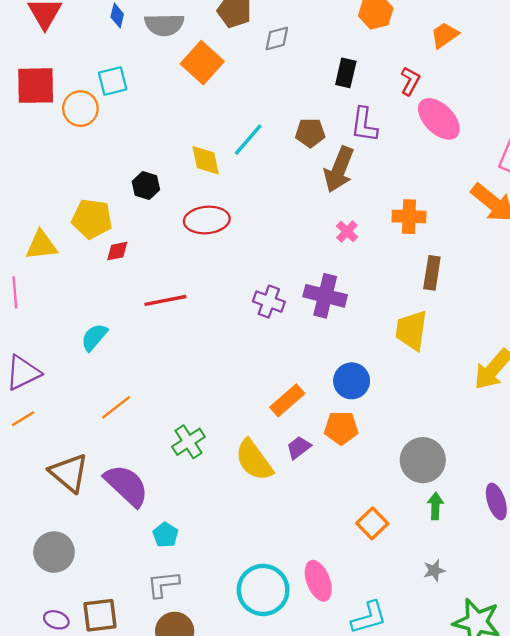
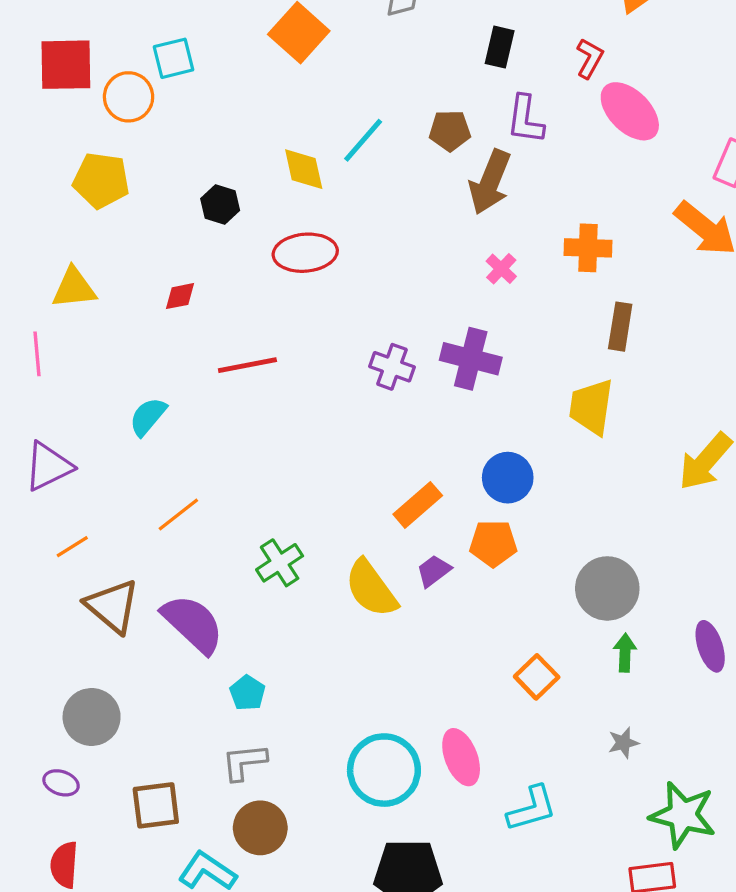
yellow pentagon: (92, 219) -> (101, 180), moved
orange line: (23, 419) -> (72, 547), moved
purple ellipse: (56, 620) -> (61, 783), moved

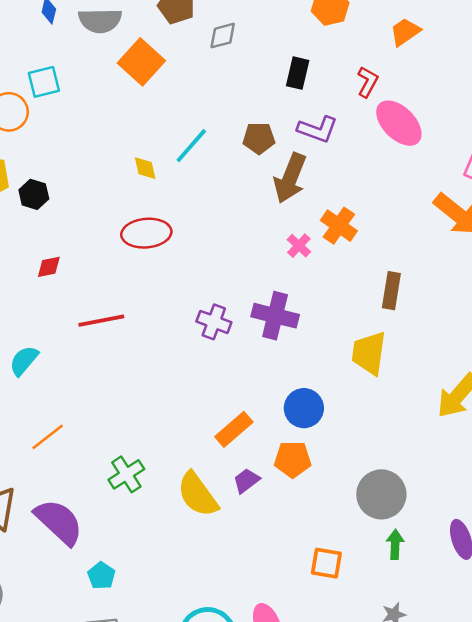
purple L-shape: (525, 119) -> (318, 129), turned -78
yellow diamond: (304, 169) -> (145, 168), size x0.7
black hexagon: (220, 204) -> (34, 194), moved
orange cross: (588, 248) -> (339, 226), moved, turned 33
orange square: (537, 677) -> (326, 563), turned -36

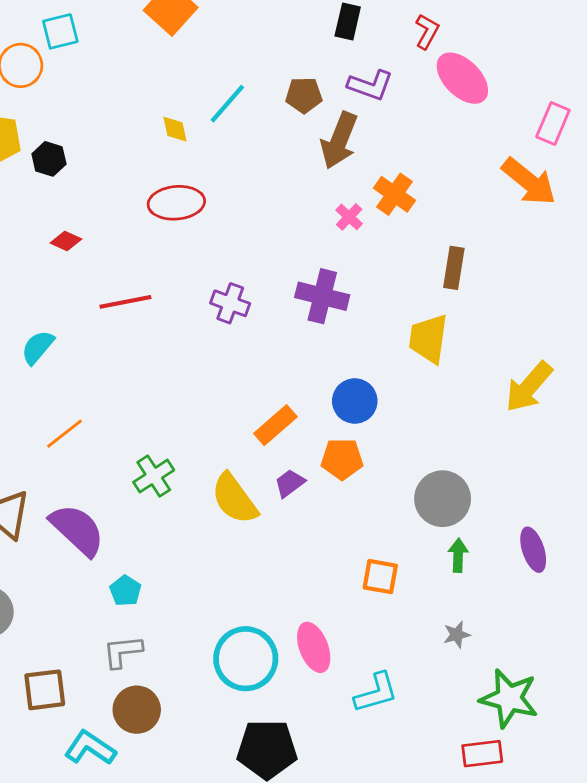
red diamond: (49, 267) -> (66, 241), turned 36
purple cross: (214, 322) -> (230, 303), moved

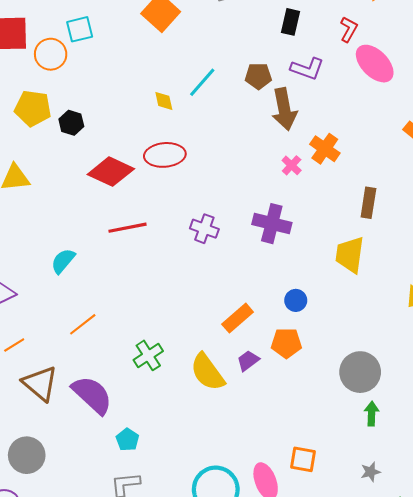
brown arrow: (339, 140) -> (284, 109), turned -33
red diamond: (66, 241) -> (111, 172), moved, size x2.0
blue circle: (355, 401) -> (296, 300), size x0.7
orange square: (380, 577) -> (303, 459), moved

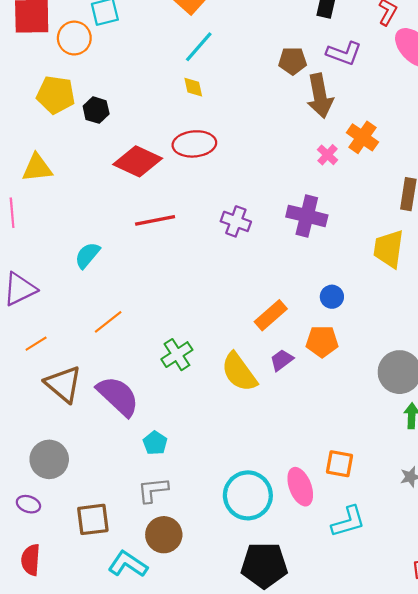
cyan line: (202, 82) -> (199, 47), moved

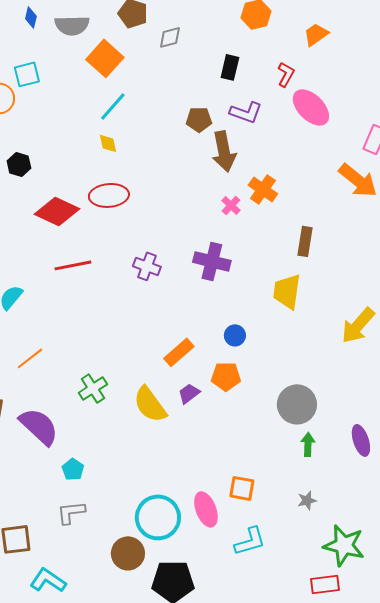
brown circle: (164, 535) -> (128, 553), moved

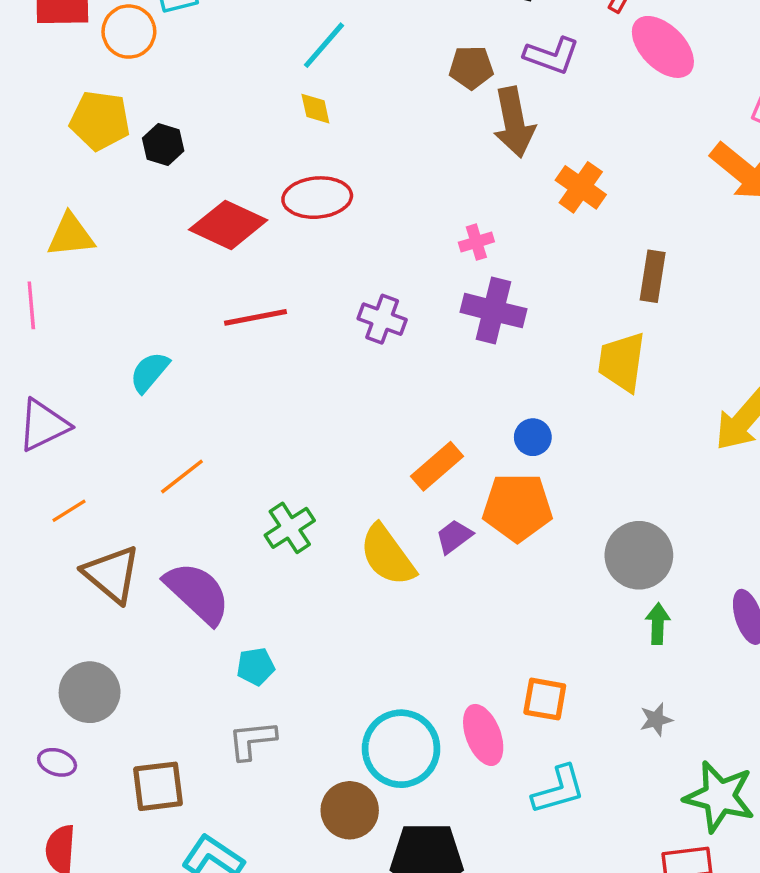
pink cross: (231, 205) -> (476, 242), moved, turned 30
orange pentagon: (226, 376) -> (517, 507), size x1.4
cyan pentagon: (73, 469) -> (256, 667), turned 30

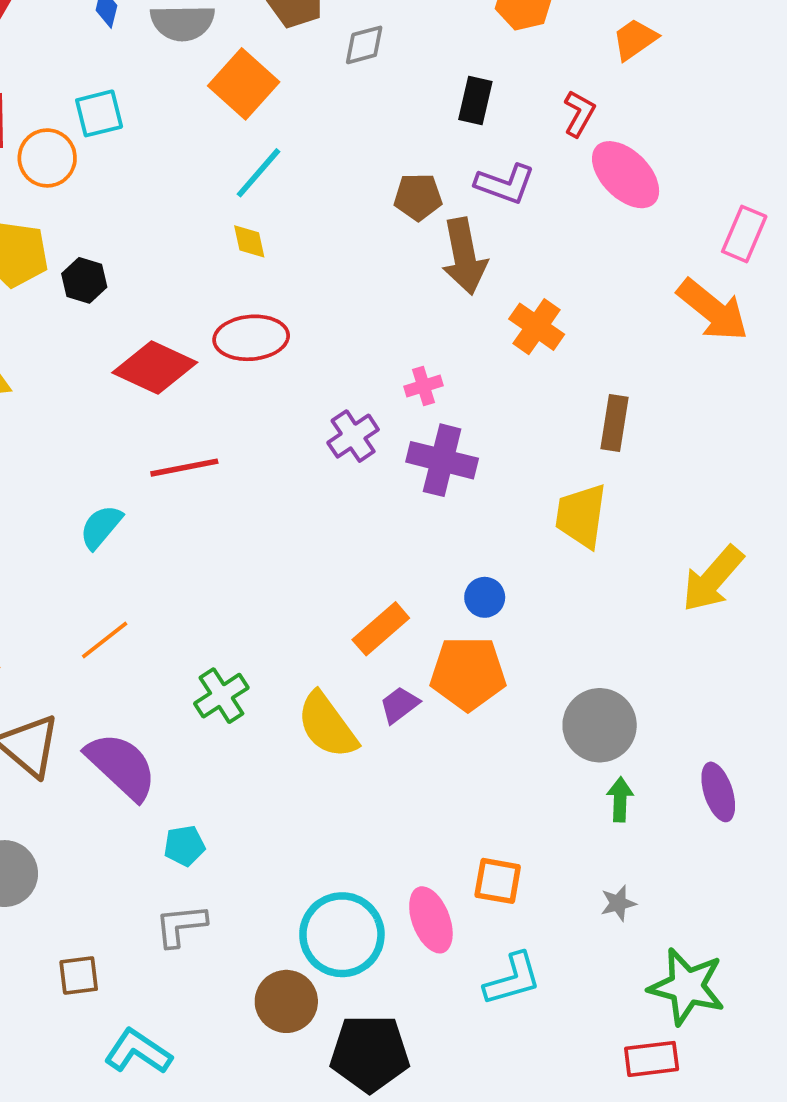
purple cross: (382, 319) -> (353, 436), moved, turned 36
cyan semicircle: (149, 372) -> (101, 527), moved
brown square: (158, 786) -> (79, 976), size x0.7

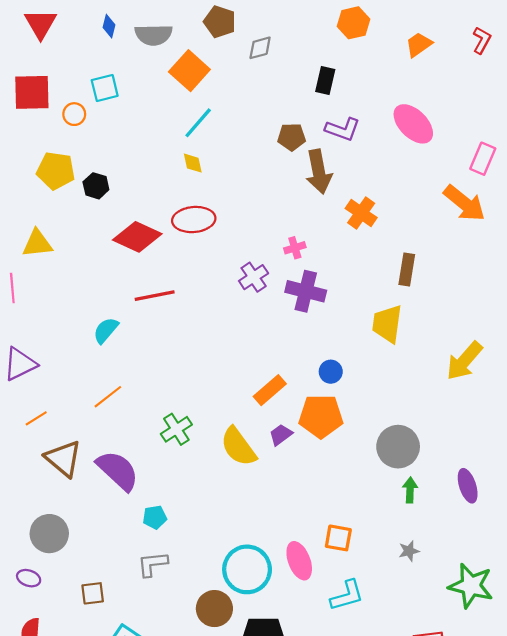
red L-shape: (579, 113) -> (482, 40), moved
orange circle: (47, 158) -> (74, 114), size x0.7
green star: (687, 987) -> (471, 586), moved

